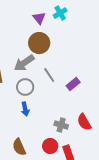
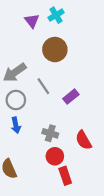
brown circle: (39, 43) -> (55, 50), moved
gray cross: (61, 125) -> (50, 133), moved
red circle: (50, 146) -> (55, 156), moved

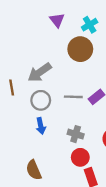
cyan cross: (56, 15) -> (90, 25), moved
gray line: (43, 86) -> (73, 97), moved, turned -54

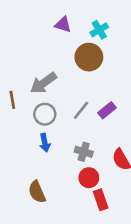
purple triangle: (57, 20) -> (63, 25), turned -35
gray line: (73, 97) -> (81, 110), turned -54

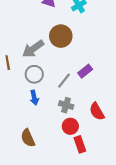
brown circle: (89, 57) -> (61, 36), moved
gray line: (81, 110) -> (64, 81), moved

